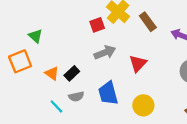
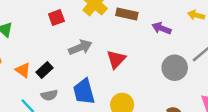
brown rectangle: (148, 22) -> (127, 14), turned -42
red square: (97, 25) -> (56, 18), moved

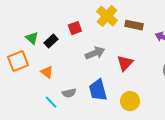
black rectangle: (44, 70) -> (51, 41), moved

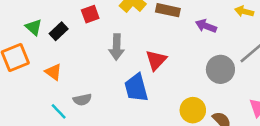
gray arrow: (95, 53) -> (117, 47), turned 114
blue trapezoid: (98, 90) -> (136, 88), moved
yellow circle: (130, 101) -> (193, 110), moved

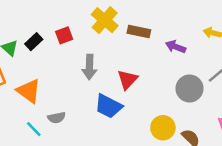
black rectangle: (59, 31) -> (34, 42), moved
orange triangle: (53, 72) -> (29, 91), size x1.5
blue trapezoid: (136, 88) -> (108, 106), turned -48

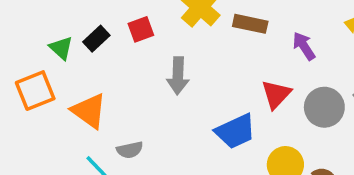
purple arrow: (176, 47) -> (304, 46), turned 36
red triangle: (127, 80) -> (276, 94), moved
blue trapezoid: (108, 106) -> (235, 131), moved, turned -52

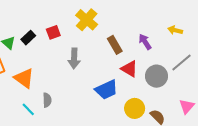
brown rectangle: (250, 24) -> (115, 45), moved, turned 48
red triangle: (276, 94) -> (129, 69), turned -42
gray semicircle: (130, 150) -> (47, 100), turned -80

